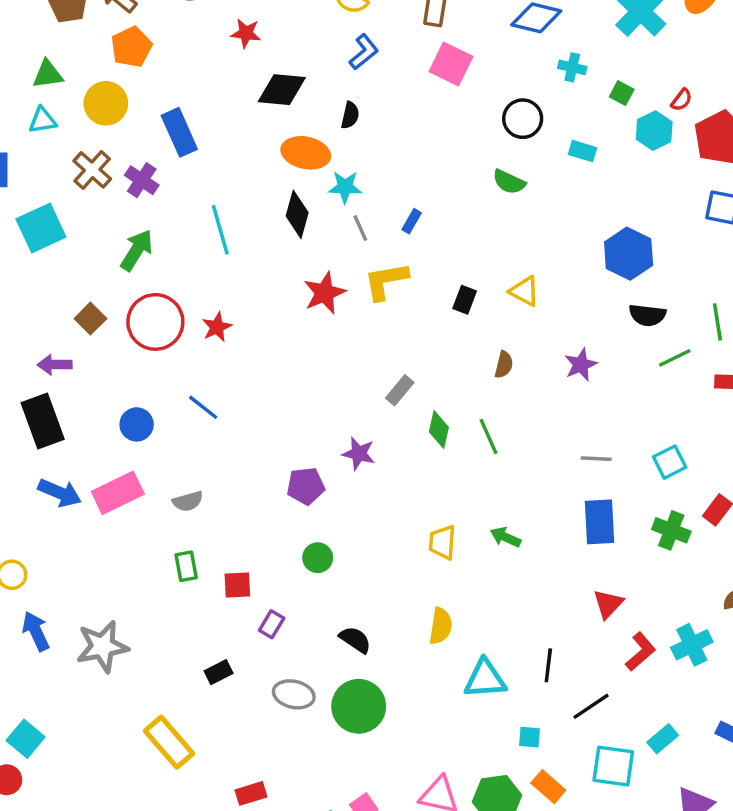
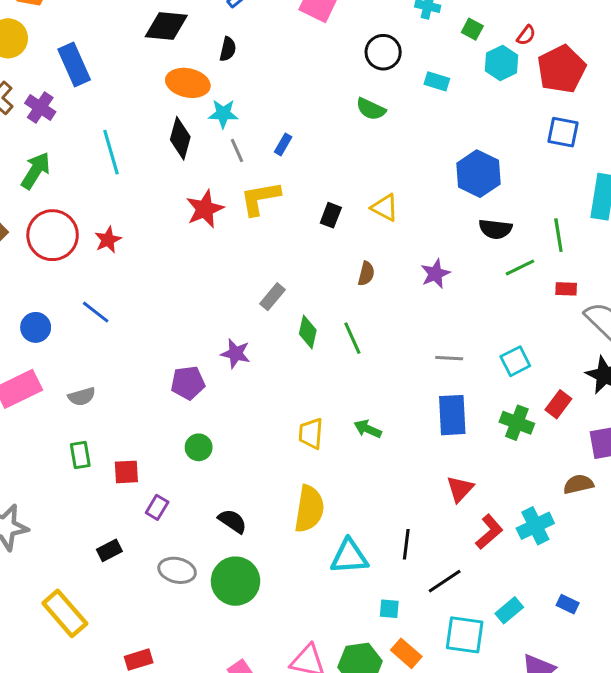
yellow semicircle: (441, 626) -> (309, 509), size x1.4

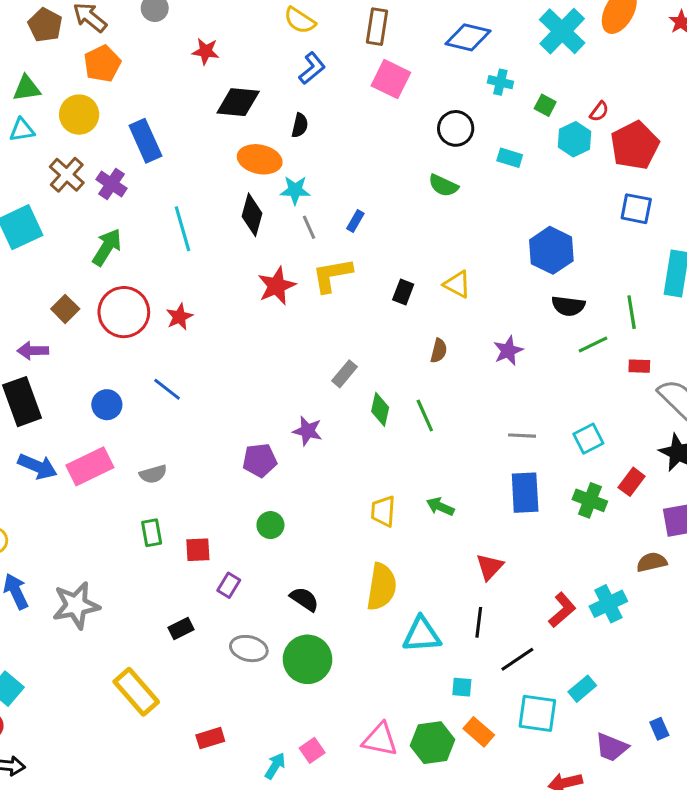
red triangle: (460, 489) -> (490, 567), moved
blue rectangle: (568, 604) -> (659, 729), moved, turned 40

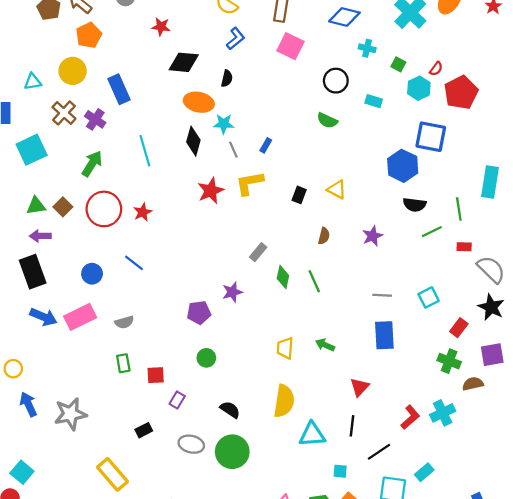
green triangle: (27, 88) -> (36, 206), moved
blue square: (636, 209) -> (431, 137), moved, size x1.4
purple star: (307, 431) -> (232, 292), turned -30
green cross: (590, 500) -> (449, 361), moved

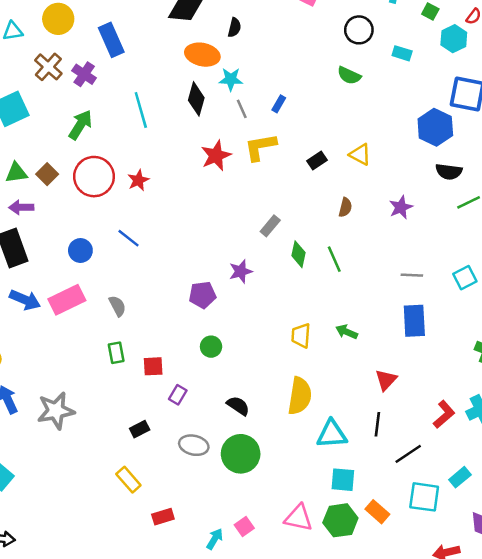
black rectangle: (299, 195) -> (317, 161), turned 35
gray semicircle: (124, 322) -> (117, 306), turned -102
cyan square: (340, 471) -> (343, 480), moved, size x1.5
yellow rectangle: (113, 474) -> (128, 480), moved, size x0.7

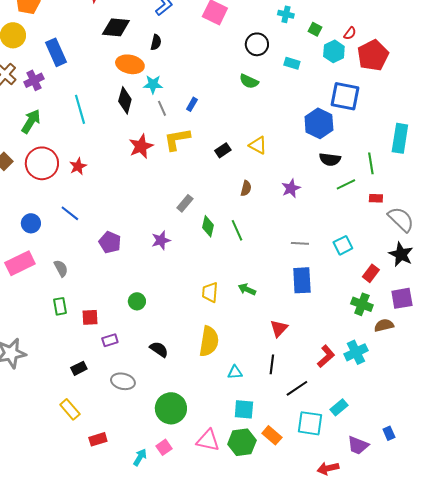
purple cross: (84, 74) -> (34, 80), turned 30
purple pentagon: (202, 295) -> (110, 242), moved, turned 30
purple rectangle: (178, 395) -> (110, 340), turned 42
cyan triangle: (332, 434) -> (235, 372), size x0.6
green circle: (241, 454) -> (171, 408), moved

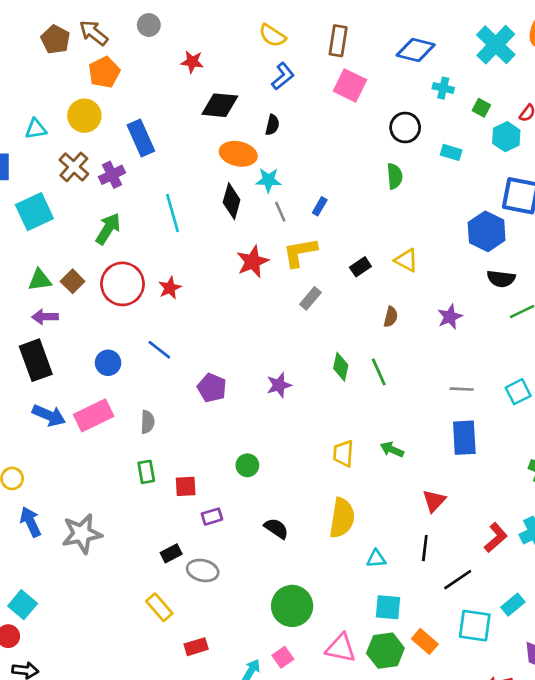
green semicircle: (249, 81) -> (395, 176), turned -120
gray rectangle: (185, 203) -> (310, 298), moved
gray semicircle: (61, 268) -> (147, 422), turned 30
gray ellipse: (123, 381) -> (203, 570), moved

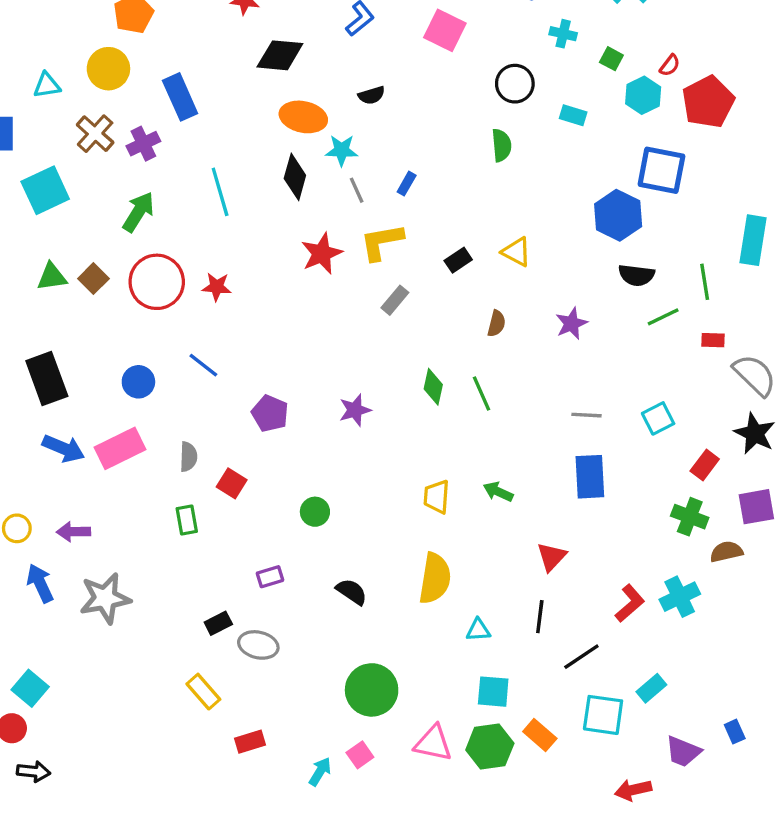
black semicircle: (272, 125) -> (372, 95), moved, turned 60
red star: (170, 288) -> (217, 287), turned 30
purple arrow: (45, 317) -> (73, 532), moved
red square: (186, 486) -> (232, 483), moved, turned 35

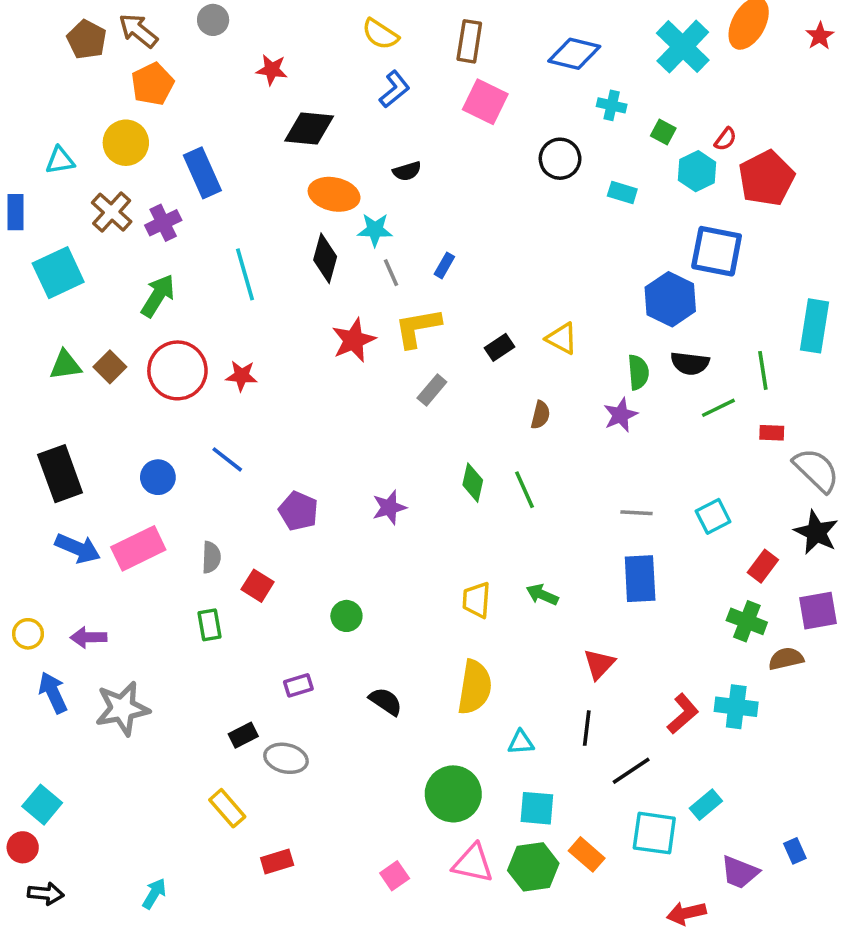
green semicircle: (502, 145) -> (638, 372), moved
cyan cross: (680, 597) -> (736, 707), turned 33
green circle: (372, 690) -> (453, 794), moved
cyan arrow: (320, 772) -> (154, 894), moved

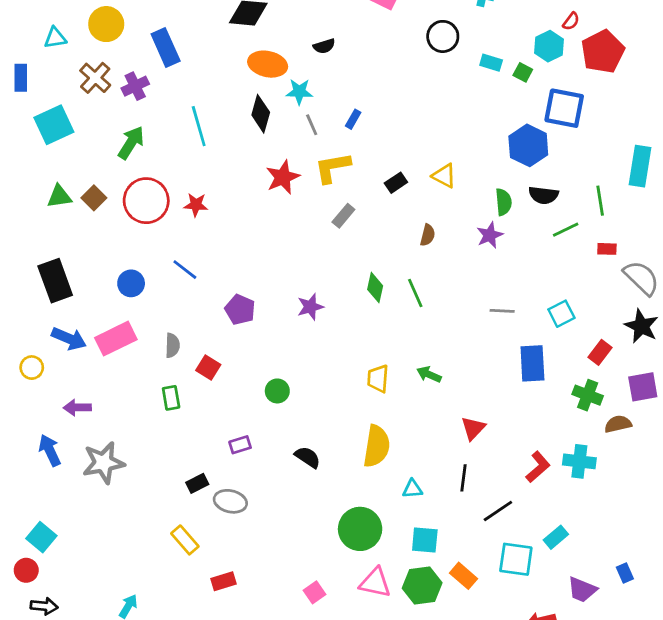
green square: (663, 132) -> (523, 72), moved
blue rectangle: (640, 579) -> (532, 363), moved
yellow circle: (28, 634) -> (32, 368), moved

